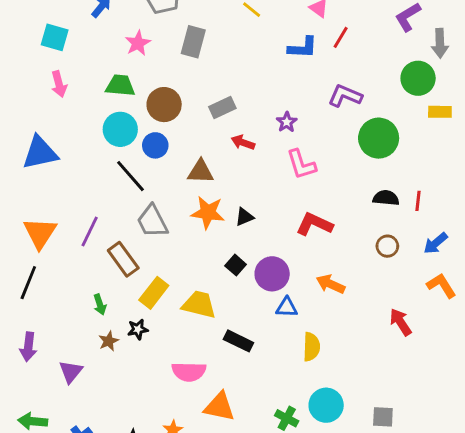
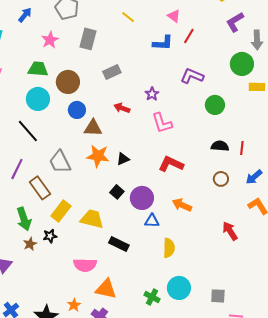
gray rectangle: (222, 107) -> (112, 72), moved
green circle: (379, 138) -> (215, 105), size x0.7
blue circle: (155, 145) -> (77, 110), moved
black line: (130, 176) -> (28, 131), moved
green arrow: (100, 304) -> (24, 219), size x1.6

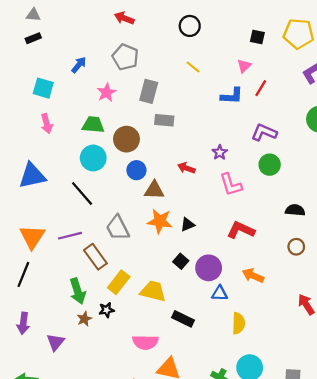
pink triangle: (174, 16) -> (244, 66), turned 40
gray rectangle: (112, 72) -> (164, 120), moved, turned 30
green circle: (215, 105) -> (270, 165), moved
purple line: (17, 169) -> (70, 236), turned 50

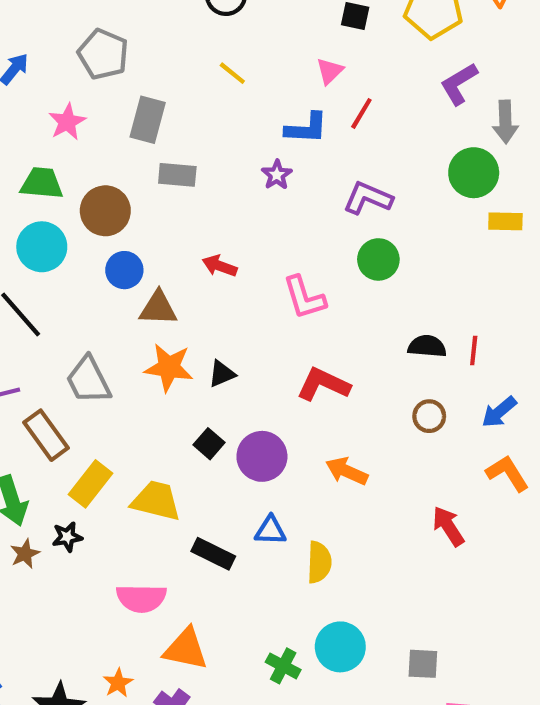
purple star: (220, 152) -> (277, 175), moved
blue triangle: (220, 293) -> (270, 530), moved

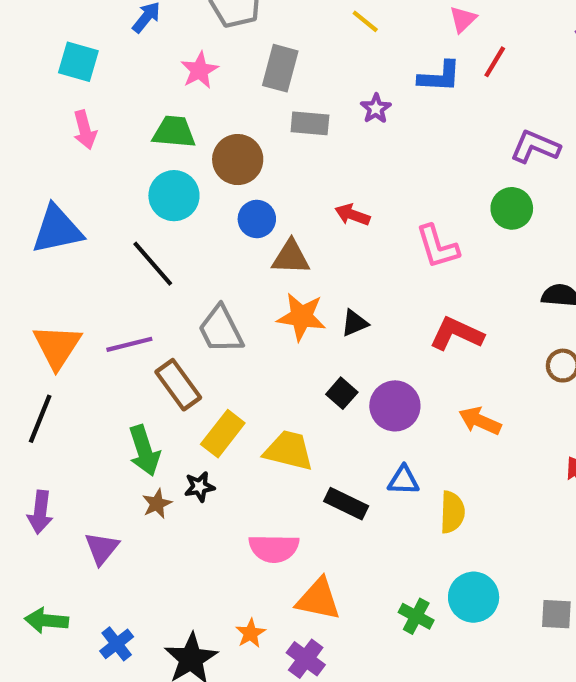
purple star: (277, 175) -> (376, 109), moved
purple L-shape: (368, 198) -> (535, 147), moved

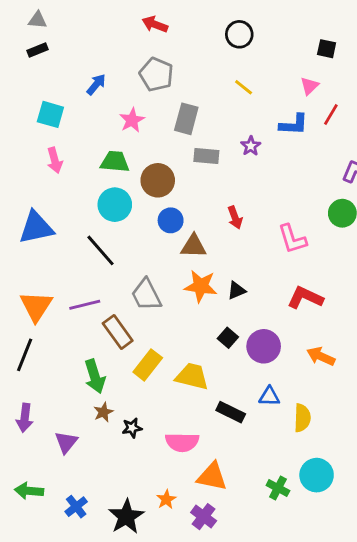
red arrow: (352, 215) -> (235, 218), turned -130
black star: (199, 487) -> (132, 428), moved

